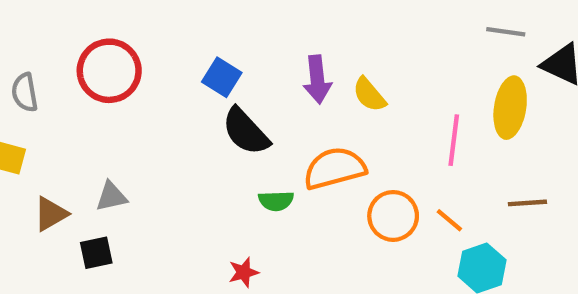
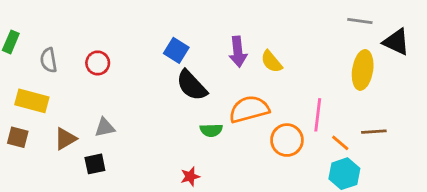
red circle: (109, 71) -> (98, 63), moved, size x0.6
pink line: (454, 140) -> (318, 115), moved
orange line: (449, 220) -> (340, 143), moved

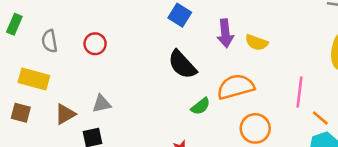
blue square: (176, 50) -> (180, 15), moved
yellow semicircle: (272, 62) -> (257, 42), turned -30
green semicircle: (211, 130) -> (201, 106), turned -36
orange circle: (287, 140) -> (255, 128), moved

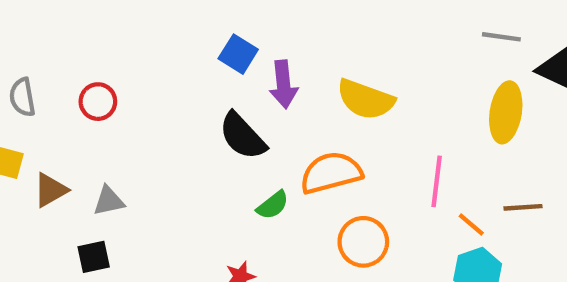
purple arrow: (225, 33) -> (283, 84), moved
yellow semicircle: (257, 42) -> (365, 99), size x1.5
brown triangle: (65, 114) -> (50, 190), moved

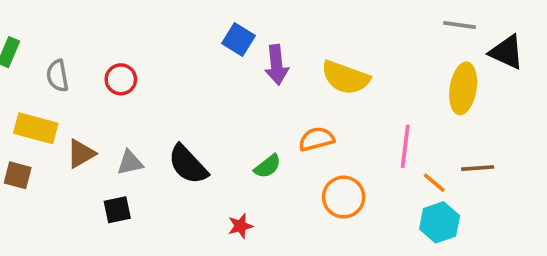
black semicircle: (242, 136) -> (188, 164), moved
orange semicircle: (331, 173) -> (316, 139), size x0.7

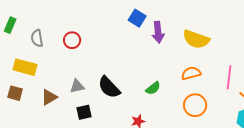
orange semicircle: (316, 139) -> (191, 73), moved
brown triangle: (81, 154) -> (49, 97), moved
black square: (117, 210) -> (84, 112), moved

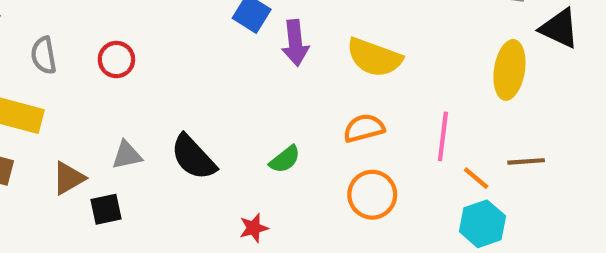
black square: (84, 112) -> (106, 209), moved

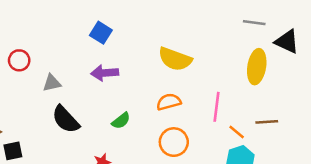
purple arrow: (295, 43) -> (105, 73), moved, turned 92
gray triangle: (127, 155) -> (52, 83), moved

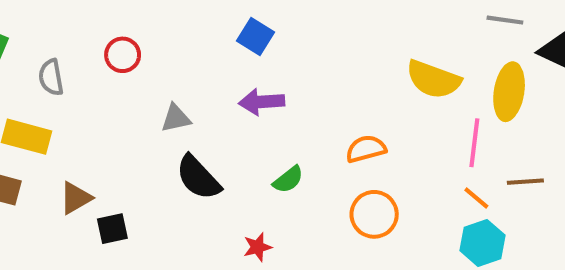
yellow semicircle: (175, 59) -> (433, 79), moved
red circle: (19, 60) -> (123, 55), moved
pink line: (217, 107) -> (474, 143), moved

